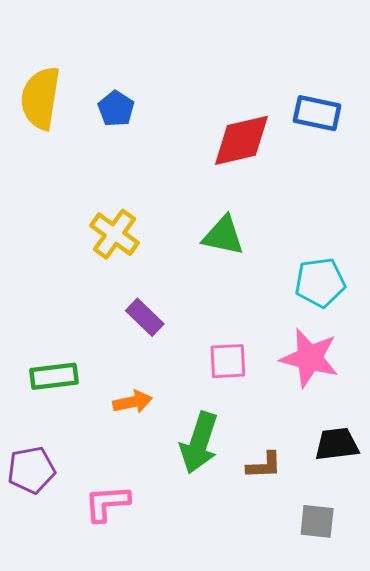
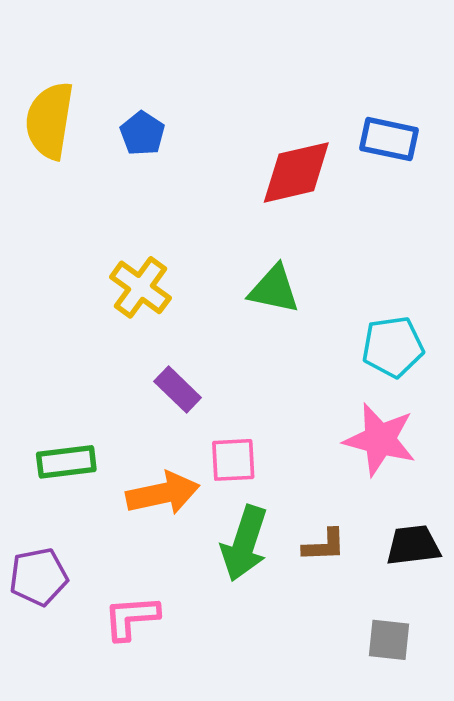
pink square: (228, 361) -> (233, 460), moved
orange arrow: (133, 402) -> (163, 493), size x1.5
brown L-shape: (264, 465) -> (324, 545), moved

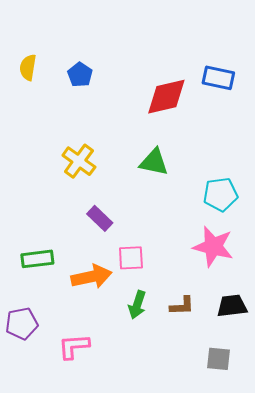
yellow semicircle: (50, 120) -> (28, 67), size x0.6
green arrow: (244, 543) -> (137, 305), size x0.7

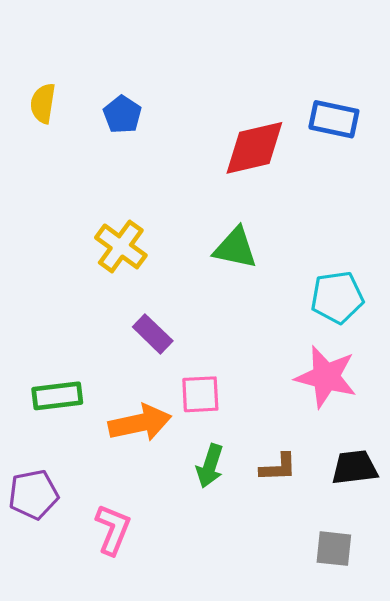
pink L-shape: (74, 346) -> (113, 529), turned 116

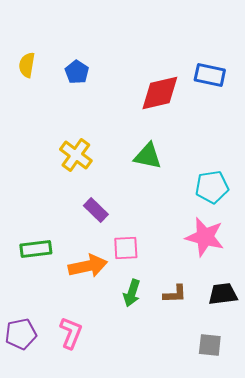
purple pentagon: (33, 494) -> (21, 334), moved

